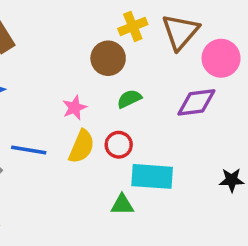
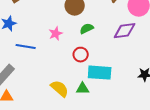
yellow semicircle: (82, 146) -> (60, 89), moved, turned -72
blue line: (29, 150) -> (26, 47), moved

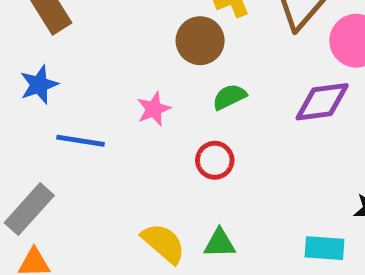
cyan rectangle: (100, 73) -> (325, 248), moved, size x0.7

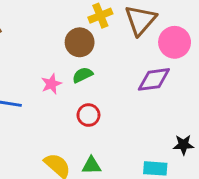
green semicircle: (229, 97) -> (83, 75), moved

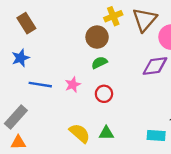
pink star: (51, 84) -> (73, 85), moved

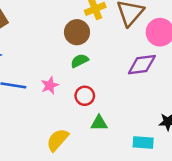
yellow semicircle: (80, 133) -> (58, 140), turned -90
green triangle: (106, 133) -> (99, 123), moved

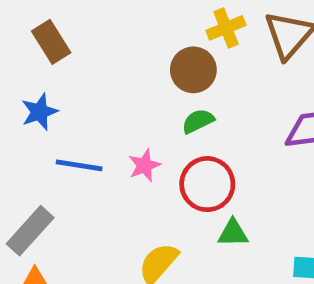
red circle: (85, 96) -> (207, 184), size x1.5

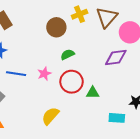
brown circle: (193, 70) -> (56, 27), moved
green triangle: (233, 233) -> (93, 93), moved

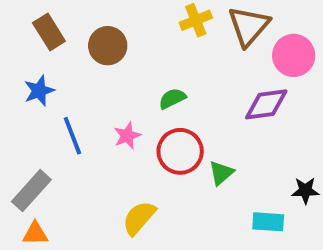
brown circle: (56, 27) -> (108, 46), moved
blue line: (16, 74) -> (72, 136), turned 60
green triangle: (93, 93) -> (221, 173), turned -40

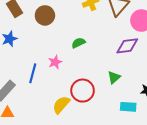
blue line: (72, 136) -> (33, 73), moved, turned 36
red circle: (180, 151) -> (83, 91), moved
green triangle: (221, 173) -> (114, 77), moved

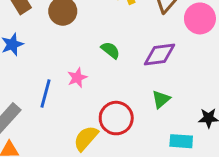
green semicircle: (78, 43) -> (110, 50), turned 64
purple diamond: (127, 46) -> (160, 55), moved

